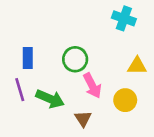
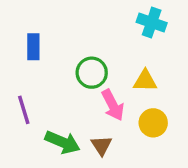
blue rectangle: (28, 58) -> (33, 47), moved
yellow triangle: (137, 66) -> (145, 81), moved
green arrow: (50, 99) -> (63, 142), moved

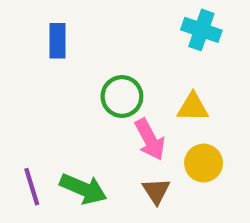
blue rectangle: (33, 47) -> (58, 41), moved
purple line: (24, 110) -> (32, 187), moved
brown triangle: (101, 145) -> (156, 191), moved

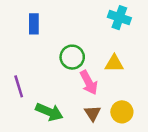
yellow circle: (204, 163) -> (122, 112), moved
purple line: (32, 187) -> (19, 86), moved

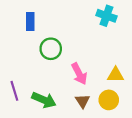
green circle: (72, 57) -> (51, 49), moved
yellow triangle: (114, 63) -> (116, 75), moved
purple line: (19, 86) -> (14, 91), moved

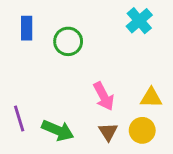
cyan cross: (106, 16) -> (139, 21), turned 30
blue rectangle: (30, 21) -> (27, 28), moved
green circle: (51, 49) -> (68, 41), moved

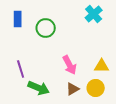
purple line: (19, 119) -> (21, 69), moved
brown triangle: (108, 132) -> (73, 89), turned 32

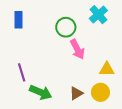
green circle: (46, 28) -> (66, 27), moved
pink arrow: (70, 65) -> (77, 49), moved

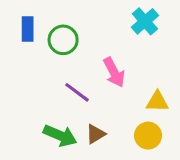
green circle: (66, 27) -> (63, 40), moved
purple line: (22, 72) -> (77, 92), moved, turned -36
brown triangle: (76, 93) -> (96, 134), moved

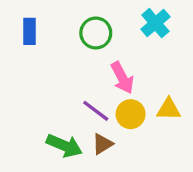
green circle: (63, 40) -> (96, 33), moved
purple line: (77, 92) -> (96, 111), moved
yellow circle: (148, 136) -> (131, 114), moved

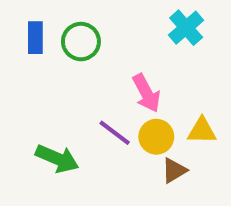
green circle: (96, 33) -> (81, 42), moved
brown triangle: (102, 144) -> (174, 170), moved
green arrow: (64, 146) -> (57, 159), moved

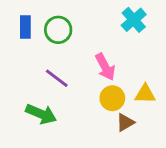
purple line: (115, 133) -> (57, 78), moved

